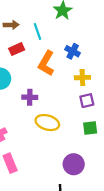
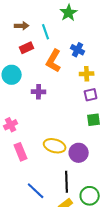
yellow ellipse: (47, 123) -> (55, 146), moved

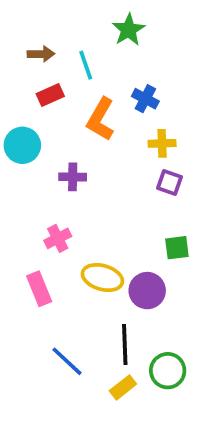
purple square: (91, 95) -> (170, 183), turned 32
green square: (94, 120) -> (177, 248), moved
pink cross: (11, 125) -> (58, 238), moved

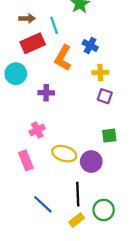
red rectangle: (50, 95) -> (33, 43), size x1.5

